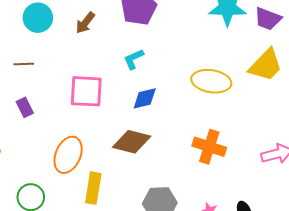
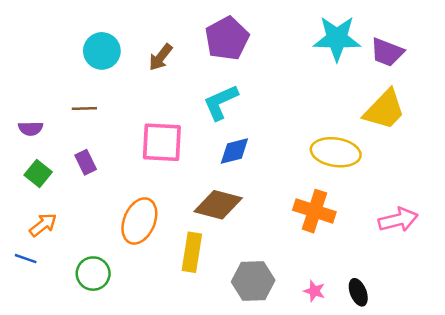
cyan L-shape: (134, 59) -> (221, 102), size x1.4
yellow ellipse: (211, 81) -> (336, 152), moved
yellow rectangle: (93, 188) -> (192, 252), moved

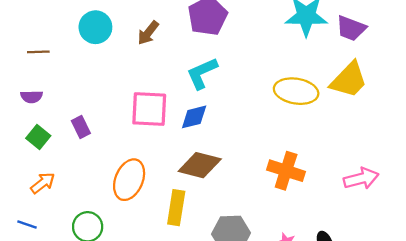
brown line: (84, 108) -> (38, 52), moved
blue diamond: (234, 151) -> (194, 117), moved
yellow ellipse: (336, 152) -> (296, 91), moved
blue line: (26, 259) -> (27, 225), moved

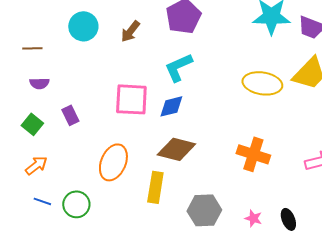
purple semicircle: (32, 97) -> (39, 83), moved
blue line: (27, 225) -> (42, 201), moved

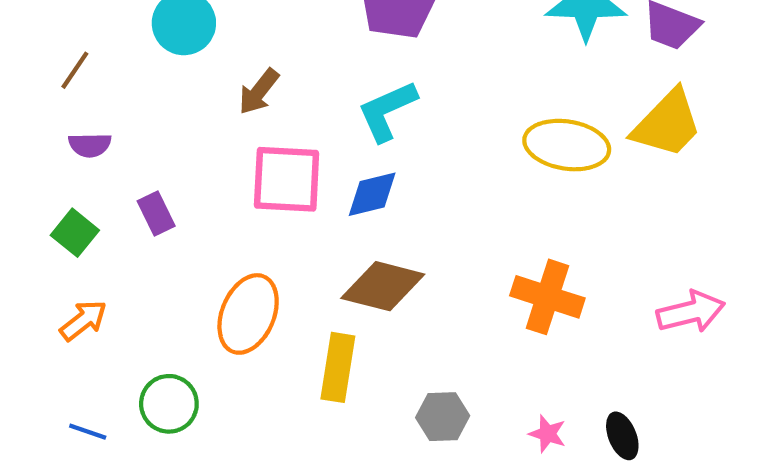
brown arrow: (130, 31) -> (259, 92), moved
brown line: (32, 48) -> (75, 70), turned -54
blue line: (42, 201) -> (88, 432), moved
gray hexagon: (204, 210) -> (443, 417), size x0.7

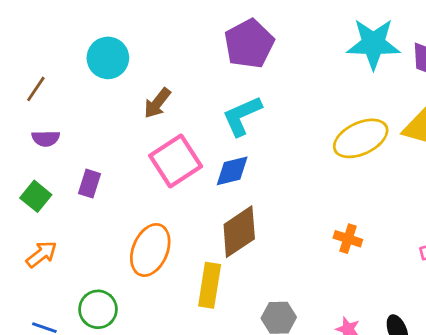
yellow ellipse: (567, 145) -> (361, 138), turned -34
pink square: (287, 179) -> (176, 161), turned -36
purple rectangle: (156, 213) -> (90, 184), turned 44
brown diamond: (383, 286) -> (239, 232), turned -48
orange cross: (547, 297) -> (348, 239), size x0.6

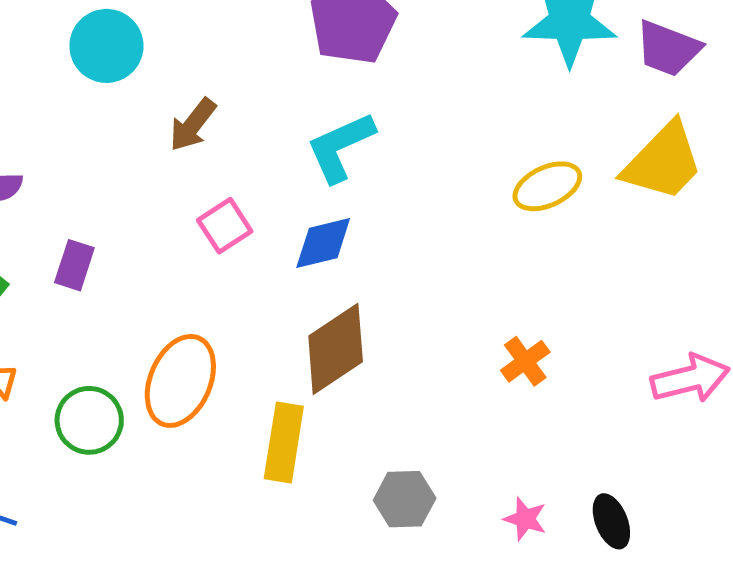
yellow ellipse: (361, 138) -> (547, 186), size x0.7
pink square: (176, 161) -> (225, 226), size x0.6
orange cross: (348, 239) -> (525, 361), turned 36
green circle: (98, 309) -> (89, 420), moved

